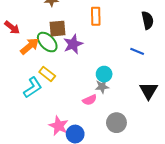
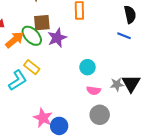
blue line: (137, 51) -> (124, 36), moved
gray star: (102, 86) -> (117, 84), moved
pink semicircle: (90, 100) -> (94, 90), moved, turned 32

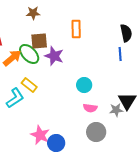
blue line: (124, 36) -> (120, 54), turned 64
purple star: (57, 38) -> (54, 56), turned -30
gray star: (117, 84) -> (116, 110), moved

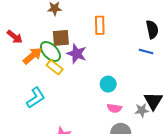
blue line: (120, 54) -> (146, 52), turned -72
yellow rectangle: (29, 85) -> (55, 67), moved

